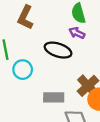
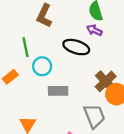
gray rectangle: (54, 97) -> (58, 91), moved

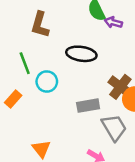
purple arrow: (94, 30) -> (113, 22), moved
gray rectangle: (58, 91) -> (88, 106), moved

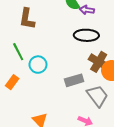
black ellipse: (81, 54) -> (86, 35), moved

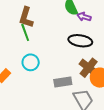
green line: (18, 52) -> (25, 32), moved

